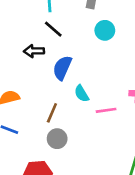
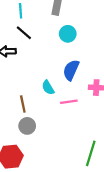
blue semicircle: (62, 68) -> (71, 70), moved
brown line: (52, 113) -> (23, 104), turned -35

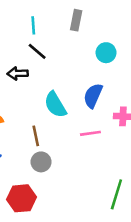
cyan circle: (68, 34) -> (106, 53), moved
cyan semicircle: (48, 88) -> (55, 105), moved, size x1.5

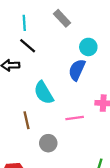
gray rectangle: (76, 20) -> (62, 18), turned -54
blue semicircle: (93, 96) -> (77, 70), moved
gray circle: (41, 162) -> (48, 143), moved

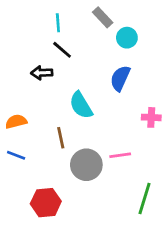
cyan circle: (88, 47) -> (127, 38), moved
pink line: (75, 118) -> (120, 155), moved
gray circle: (48, 143) -> (86, 165), size x1.5

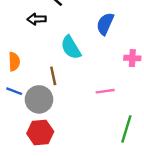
orange semicircle: (16, 121) -> (14, 62), turned 102
gray circle: (86, 165) -> (39, 99), moved

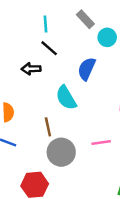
blue semicircle: (105, 24) -> (87, 69), moved
gray circle: (39, 99) -> (61, 152), moved

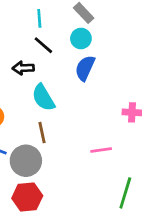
cyan circle: (107, 37) -> (81, 38), moved
cyan semicircle: (66, 98) -> (43, 98), moved
gray circle: (61, 152) -> (26, 161), moved

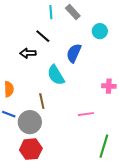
cyan line: (39, 18) -> (51, 12), moved
cyan circle: (81, 38) -> (100, 31), moved
cyan semicircle: (43, 98) -> (56, 75), moved

